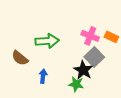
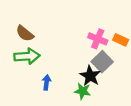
green arrow: (47, 41) -> (27, 56), moved
brown semicircle: (20, 58) -> (25, 33), moved

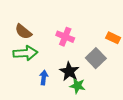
pink cross: (98, 39) -> (65, 37), moved
black star: (90, 76) -> (69, 71), moved

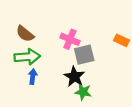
gray square: (96, 58) -> (84, 55), moved, turned 30
blue arrow: (44, 78) -> (33, 77), moved

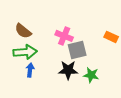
black star: (74, 77) -> (68, 70), turned -30
green star: (83, 92) -> (91, 75), moved

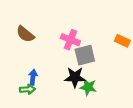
green arrow: (25, 52) -> (27, 89), moved, size x0.6
green star: (91, 75) -> (88, 87), moved

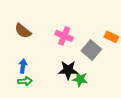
gray square: (85, 55) -> (91, 50), moved, turned -36
blue arrow: (33, 77) -> (23, 66), moved

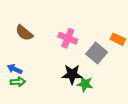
blue arrow: (23, 66) -> (15, 69), moved, turned -72
green arrow: (25, 81) -> (18, 82), moved

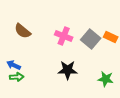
gray square: (97, 53) -> (91, 39), moved
green star: (85, 84) -> (106, 79), moved

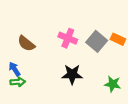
brown semicircle: (23, 31) -> (26, 43), moved
blue arrow: (14, 65) -> (15, 69), turned 32

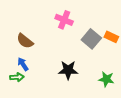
pink cross: (68, 38) -> (64, 20), moved
blue arrow: (15, 69) -> (23, 64), moved

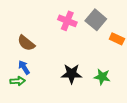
gray square: (91, 39) -> (96, 20), moved
green star: (106, 79) -> (102, 77), moved

